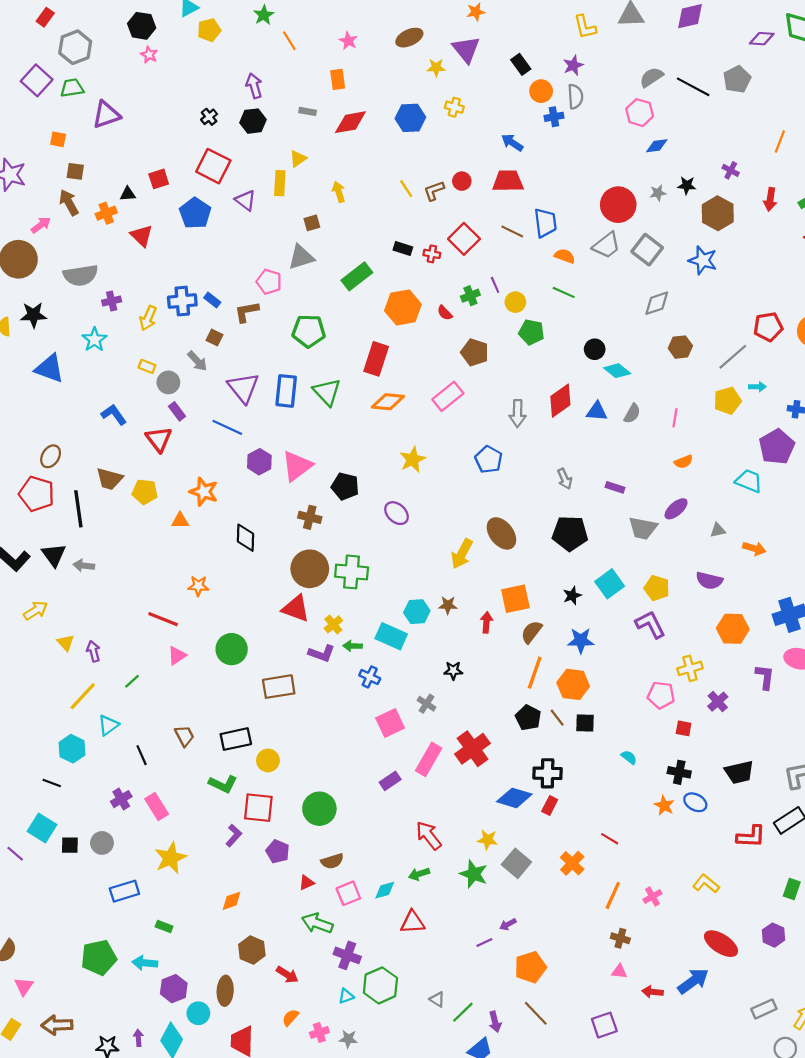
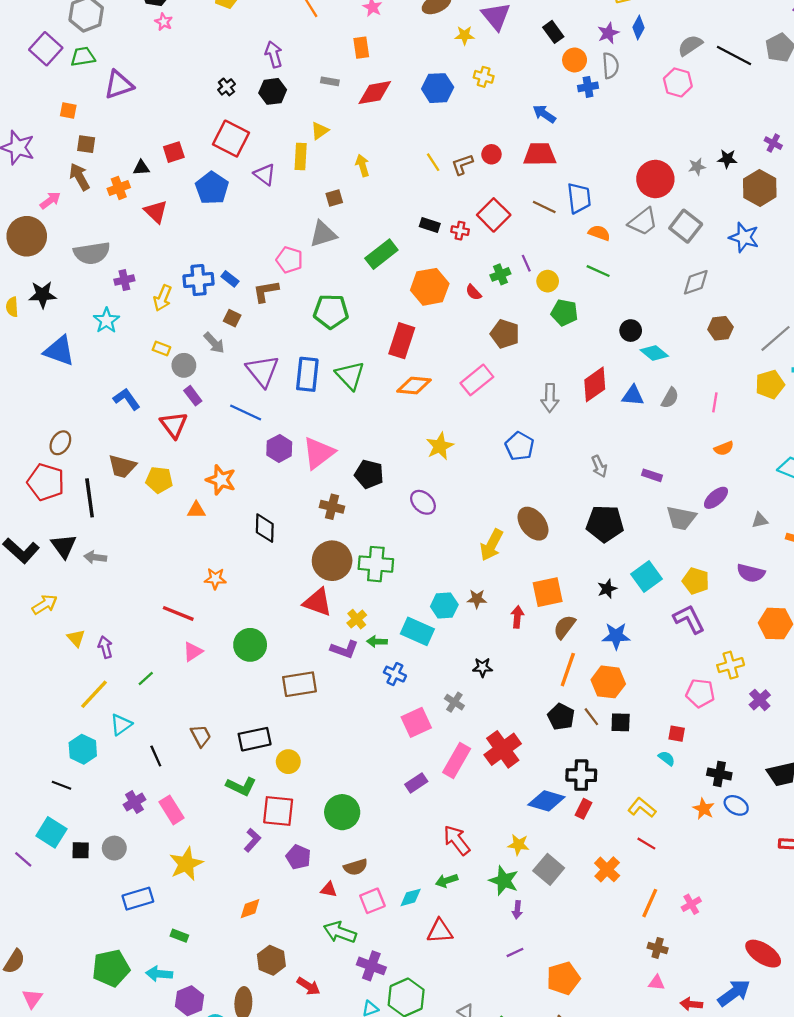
blue diamond: (657, 146) -> (639, 27), moved, turned -55
red square: (684, 728) -> (677, 734), moved
red triangle: (307, 883) -> (329, 890), turned 35
yellow L-shape: (706, 884) -> (642, 808), moved
purple arrow: (508, 924) -> (517, 910), moved, turned -56

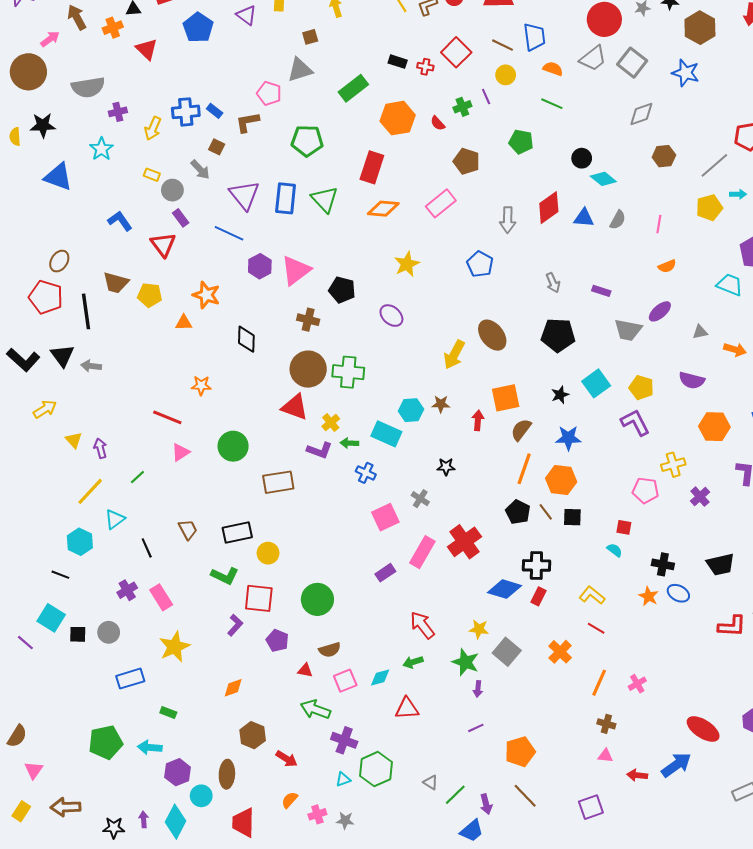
yellow circle: (548, 281) -> (506, 75), moved

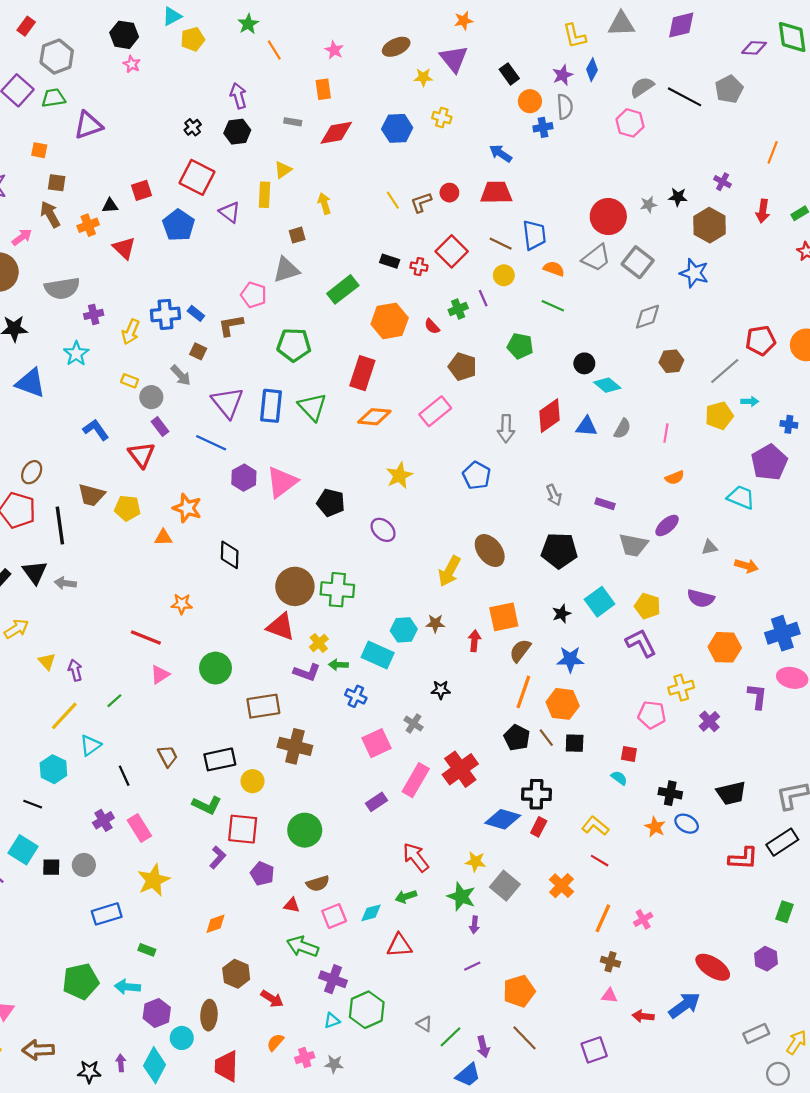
brown cross: (308, 320) -> (295, 746), moved, size x1.4

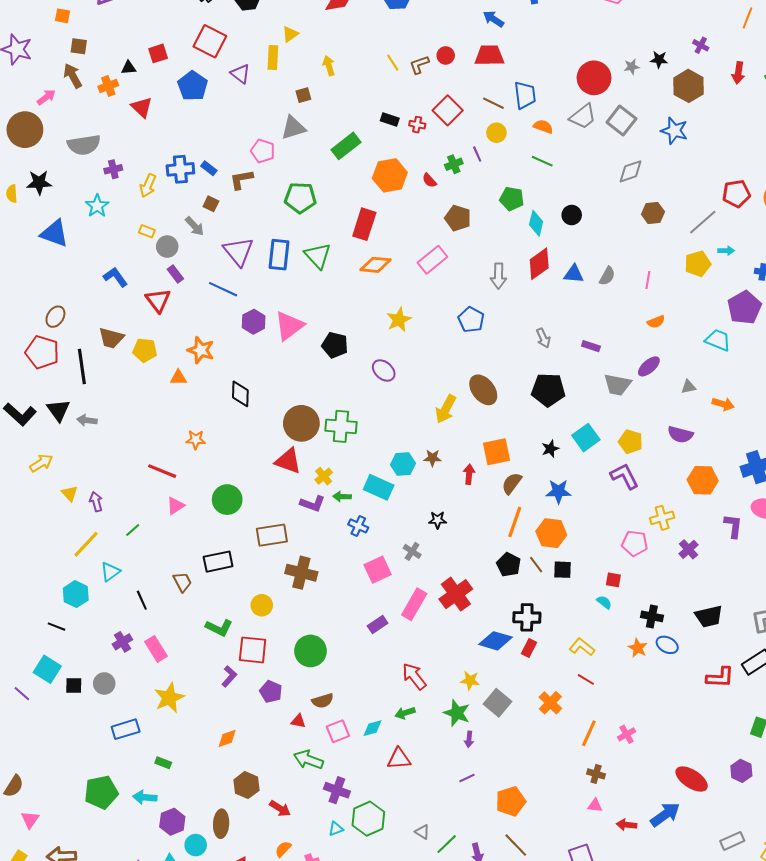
cyan diamond: (607, 385) -> (536, 223), moved, turned 65
black rectangle: (220, 759) -> (218, 562), moved

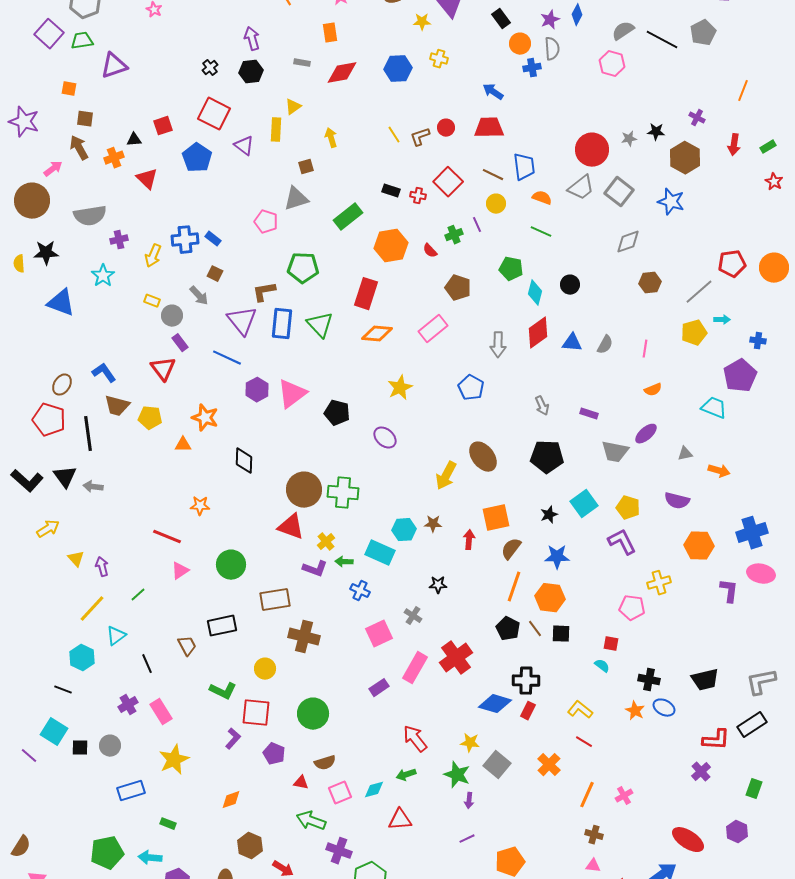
brown L-shape: (241, 179) -> (264, 292), moved
blue L-shape: (115, 277) -> (104, 373), moved
purple cross: (689, 549) -> (701, 772), moved

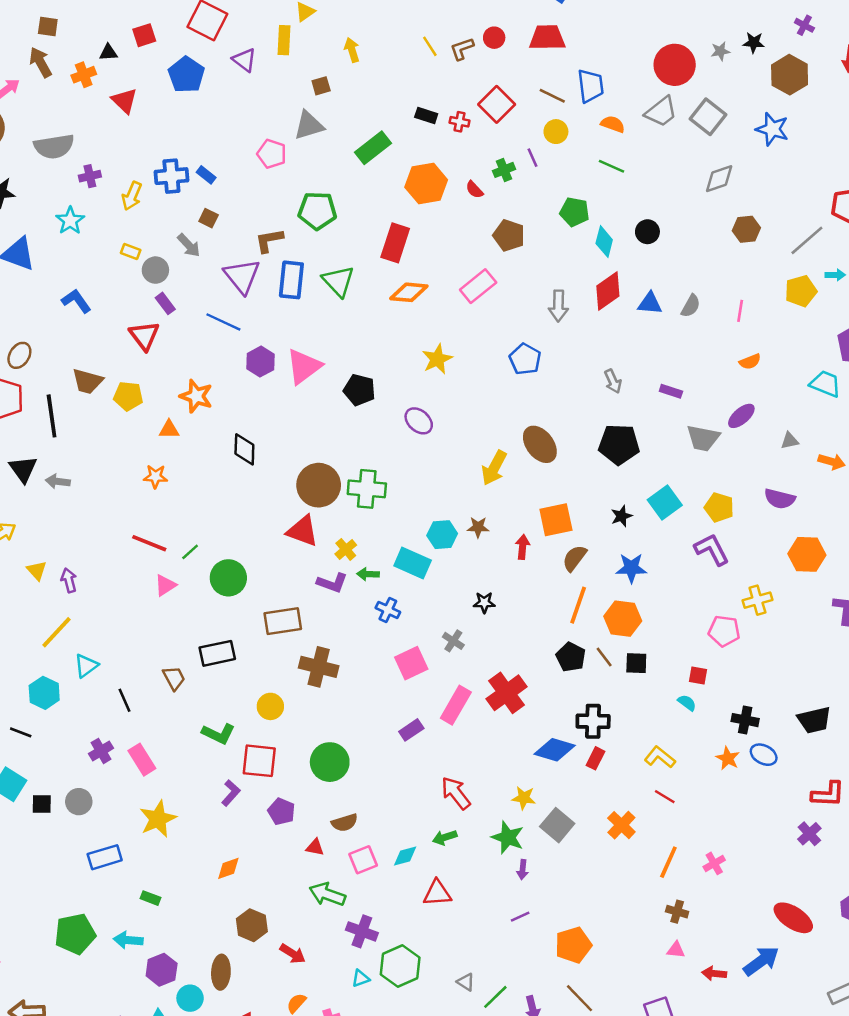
blue L-shape: (104, 373) -> (76, 301), moved
orange star: (200, 506) -> (155, 476), moved
green line: (138, 595) -> (190, 552), moved

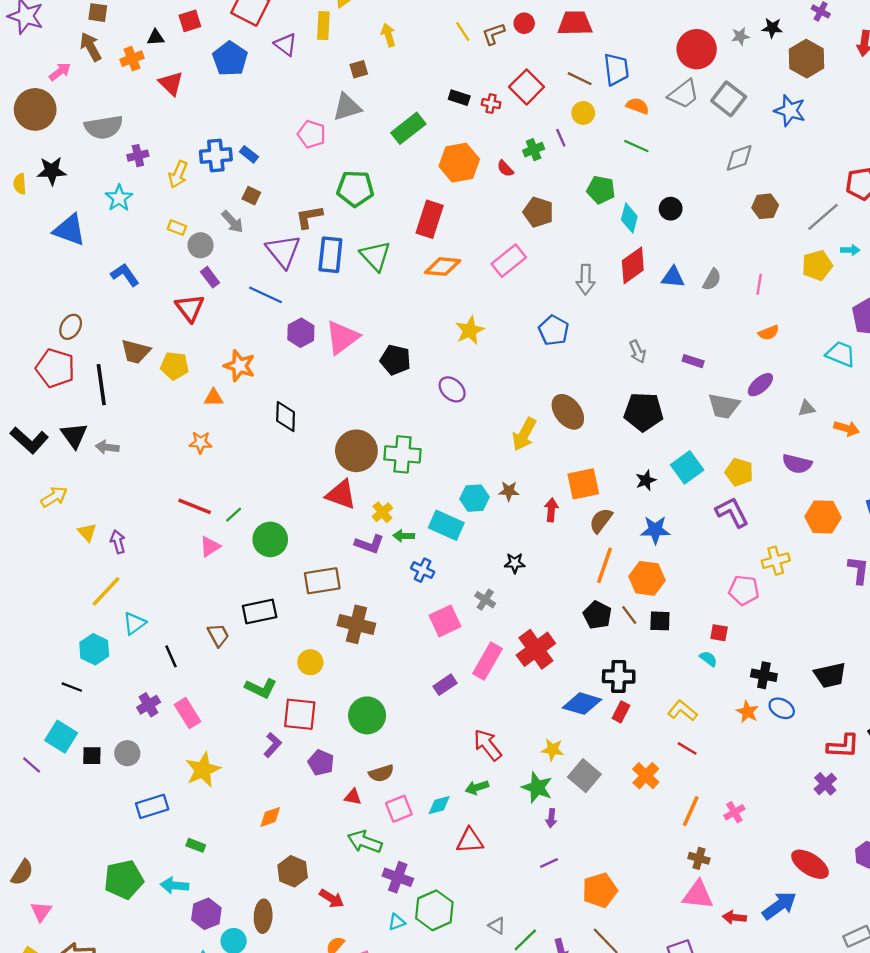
pink triangle: (676, 950) -> (698, 895), size x1.8

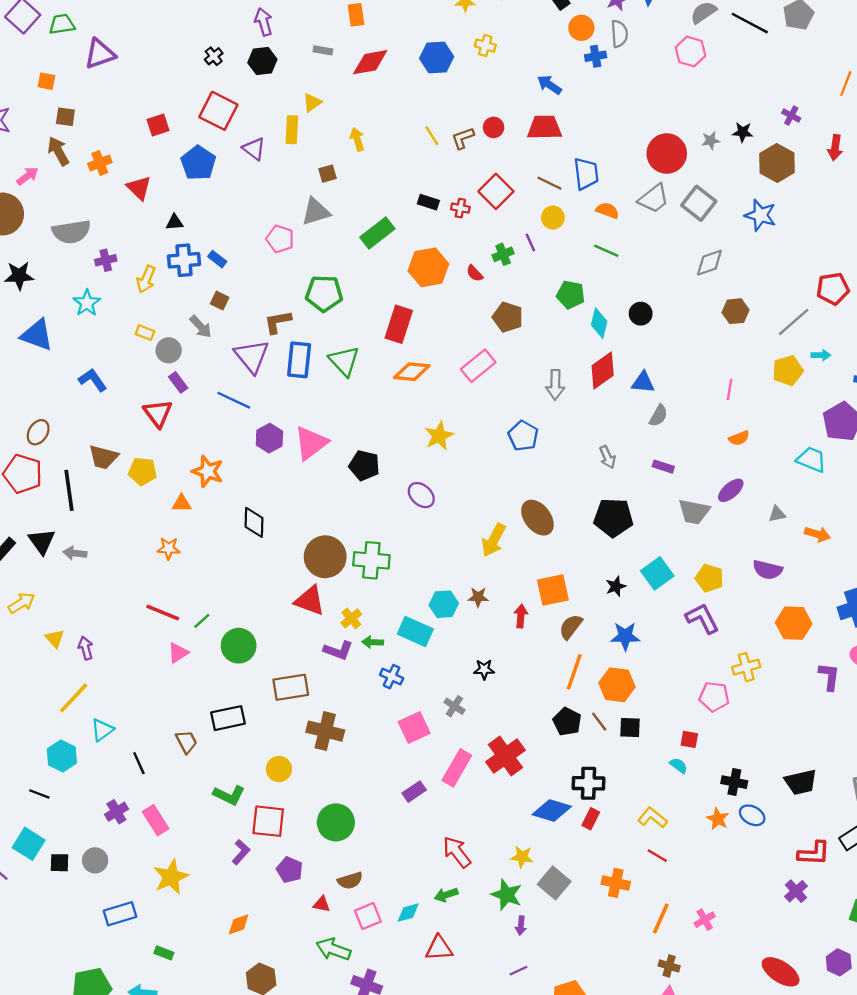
black triangle: (156, 37) -> (175, 222), moved
gray semicircle: (712, 280) -> (658, 416), moved
orange cross: (646, 776) -> (616, 883), turned -32

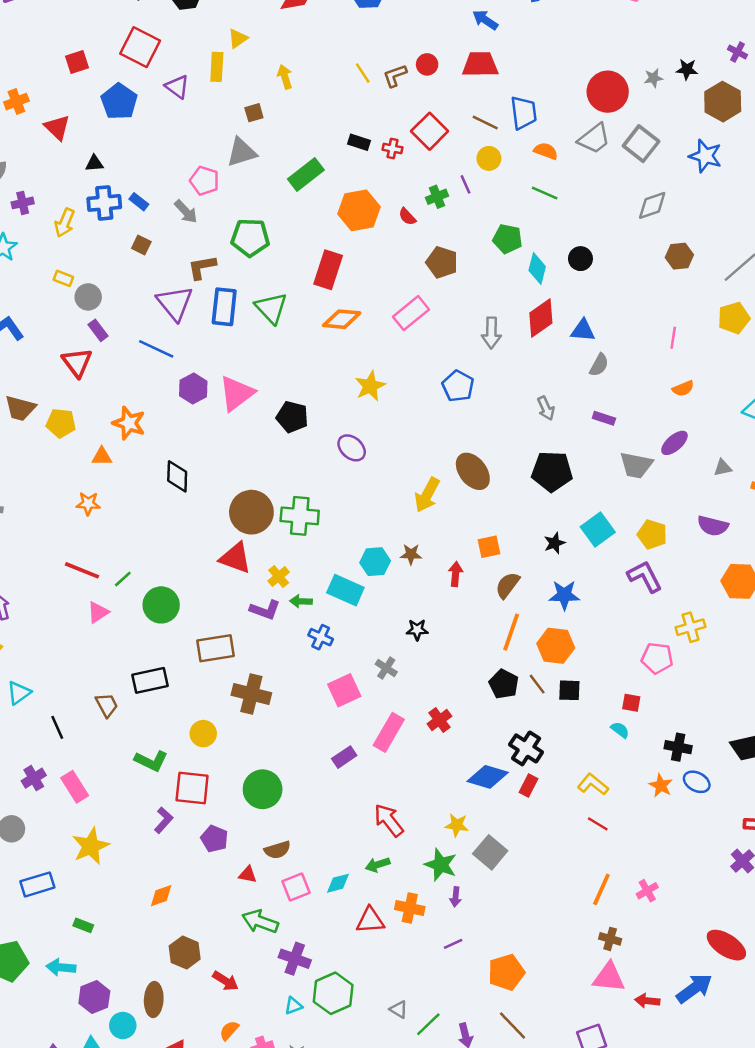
gray arrow: (201, 327) -> (186, 212), moved
orange square: (553, 590) -> (489, 547), size x0.7
red cross: (505, 756) -> (439, 720), size x0.6
black cross: (588, 783) -> (526, 748), turned 32
orange cross: (616, 883) -> (410, 908), moved

